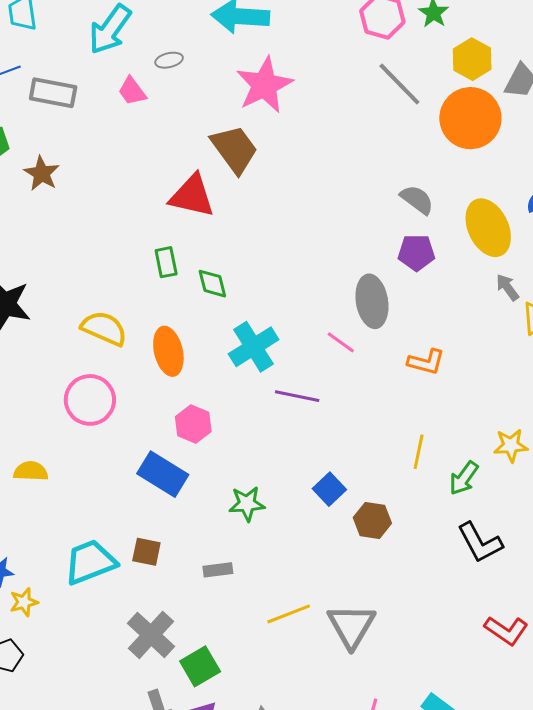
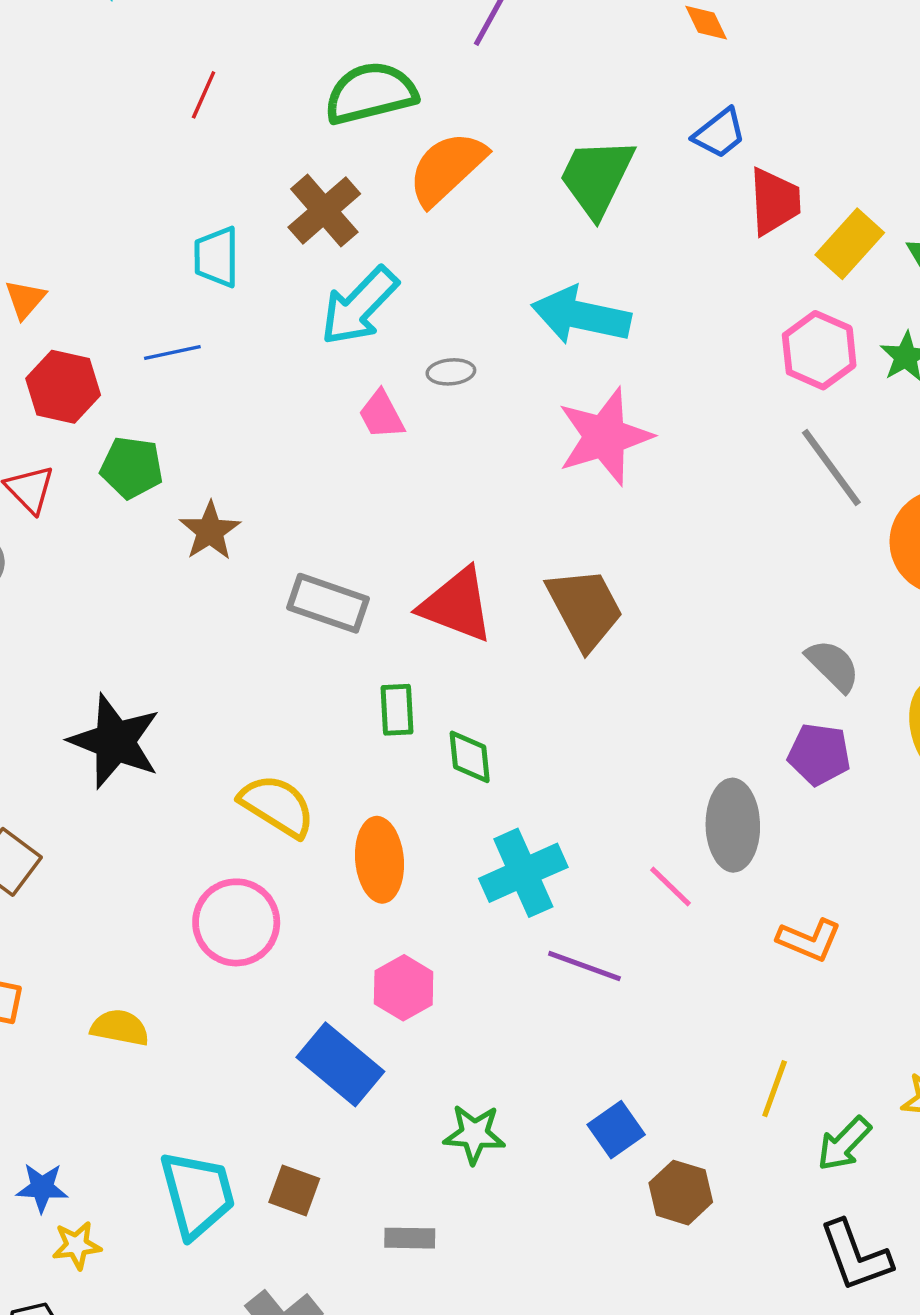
gray rectangle: (53, 93) -> (328, 603), moved
brown trapezoid: (234, 149) -> (585, 608), moved
cyan trapezoid: (90, 562) -> (197, 1194), turned 88

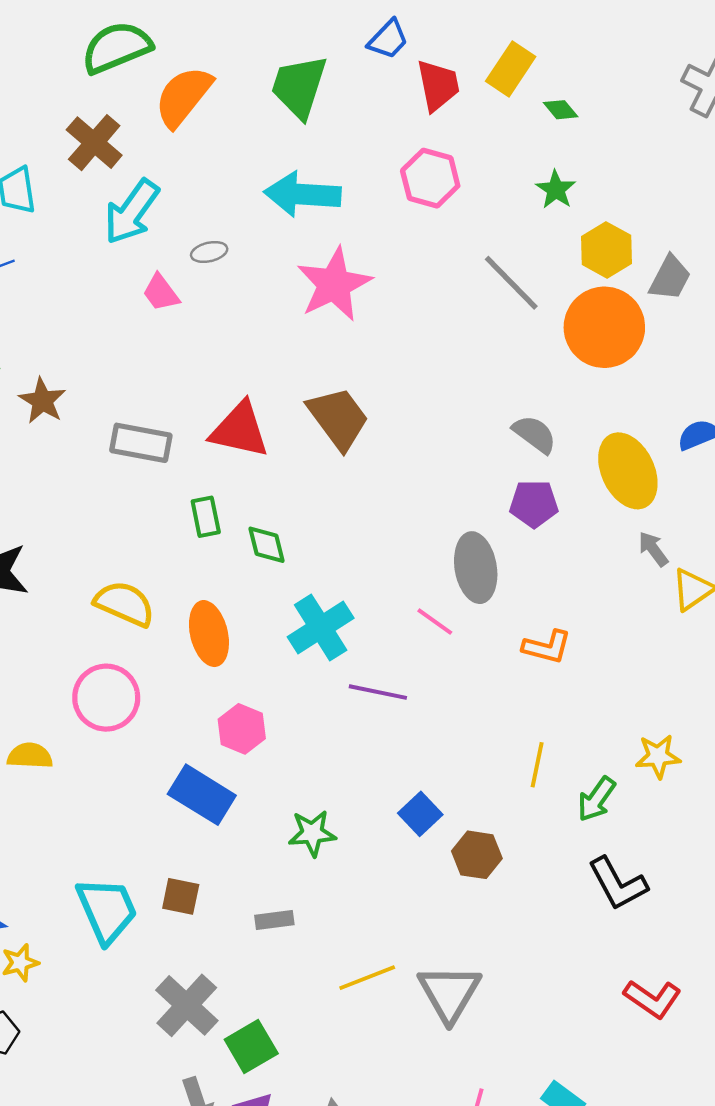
yellow rectangle: (850, 244) -> (511, 69), moved
pink hexagon: (819, 350) -> (430, 178), moved
yellow semicircle: (120, 1028) -> (30, 756), moved

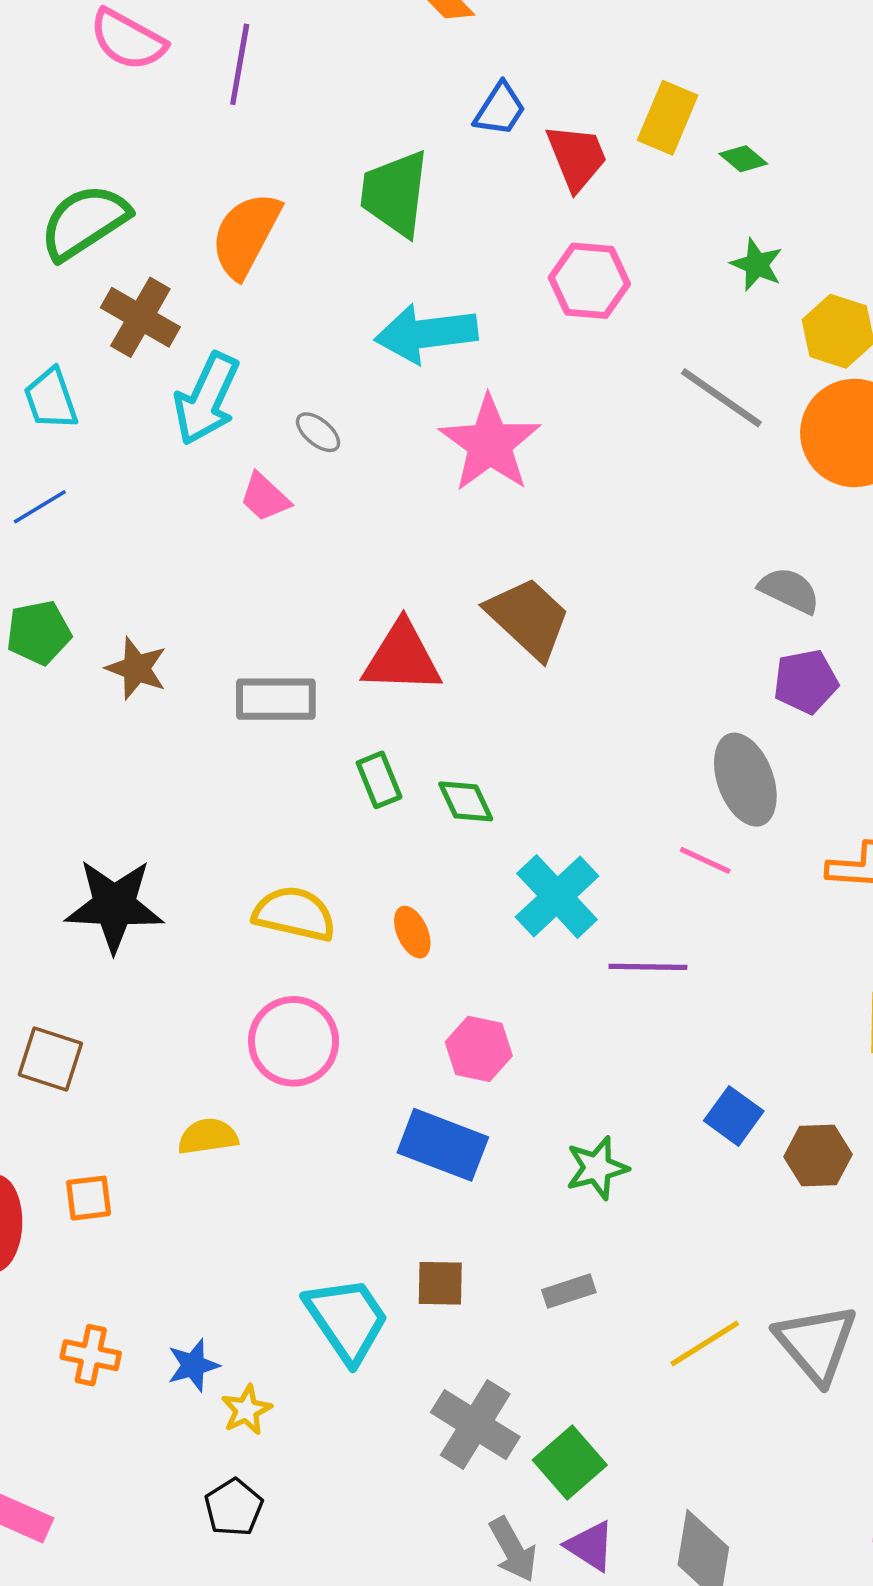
green semicircle: (117, 47) -> (84, 222), moved
gray ellipse: (209, 252) -> (318, 432), turned 64
orange ellipse: (209, 634) -> (412, 932), size x0.6

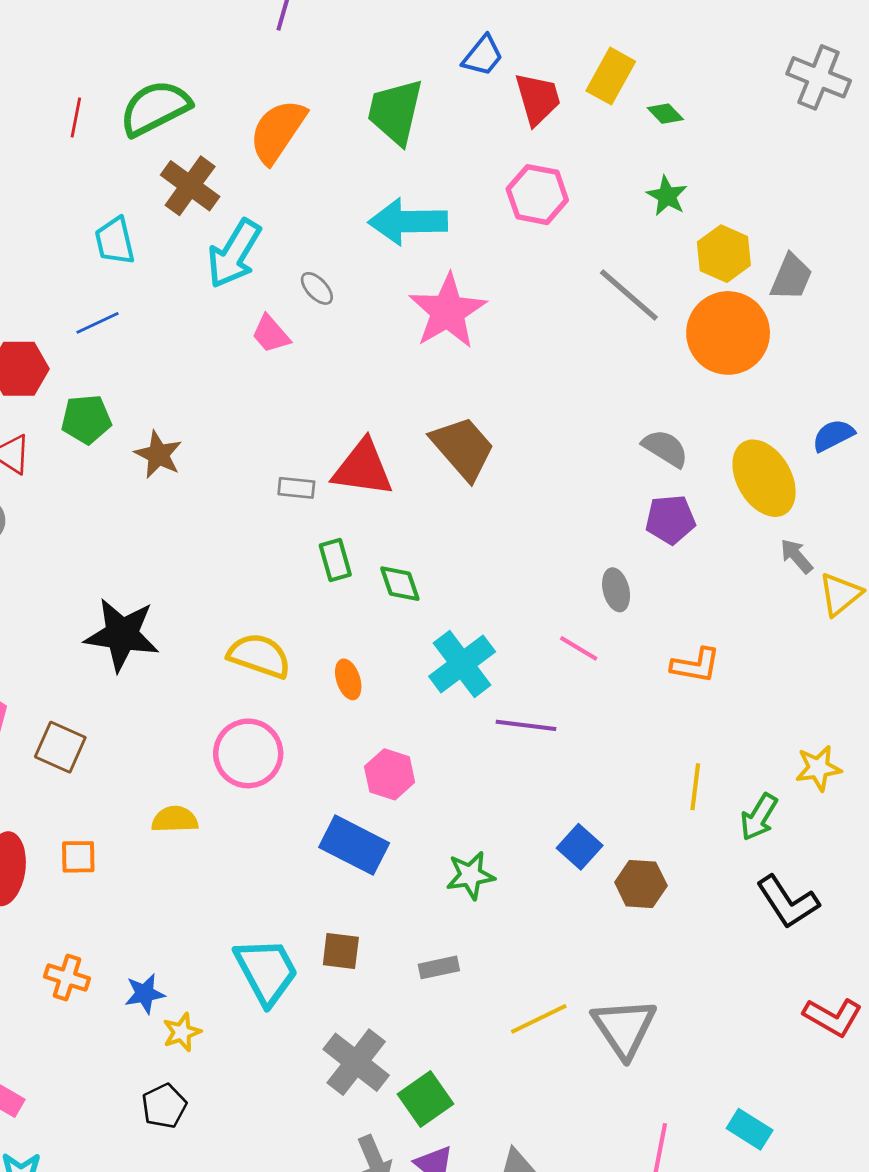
gray rectangle: (276, 699) -> (296, 488), moved, size x0.6
gray ellipse: (745, 780) -> (616, 590), size x0.6

